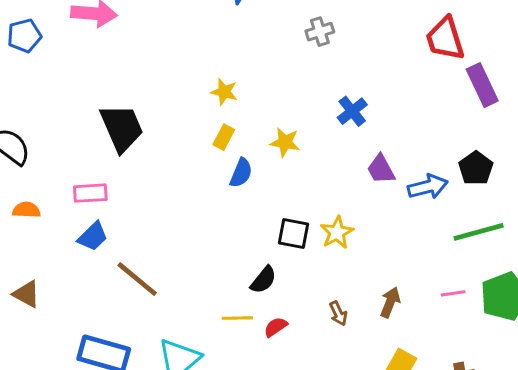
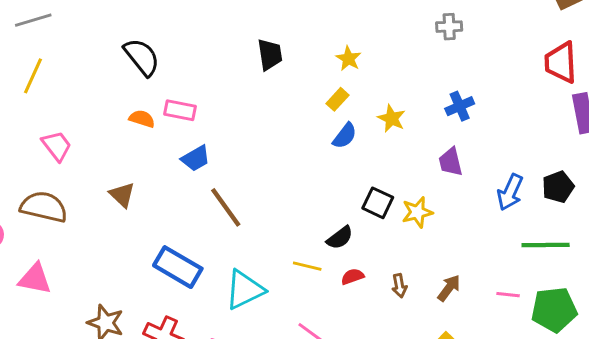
black trapezoid: (122, 128) -> (270, 54), moved, size x0.7
purple trapezoid: (381, 169) -> (451, 162), moved
blue arrow: (428, 187) -> (510, 192), turned 114
pink rectangle: (90, 193) -> (180, 110), moved
red semicircle: (276, 327) -> (352, 277), moved

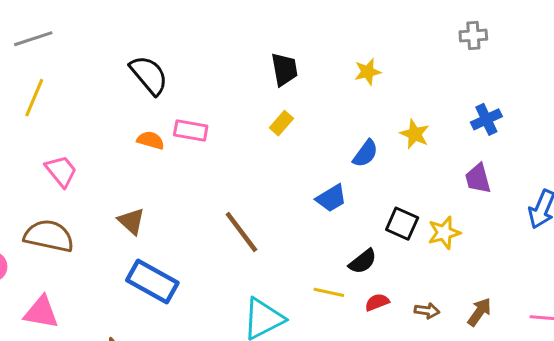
yellow star: (349, 59) -> (368, 72), turned 30
yellow rectangle: (337, 99) -> (281, 123), moved
blue trapezoid: (196, 158) -> (331, 198), moved
blue rectangle: (178, 267) -> (152, 281), moved
brown arrow: (399, 286) -> (427, 311), turned -70

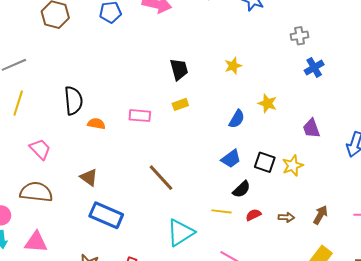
black semicircle: (149, 75) -> (73, 101), moved, turned 40
blue cross: (486, 119) -> (314, 67), moved
yellow rectangle: (281, 123) -> (180, 104), turned 35
pink rectangle: (191, 130) -> (140, 116), moved
blue trapezoid: (331, 198) -> (231, 159), moved

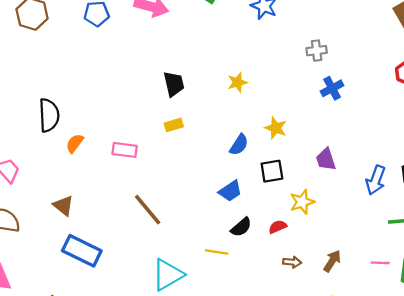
pink rectangle: (140, 116) -> (125, 150), moved
orange semicircle: (96, 124) -> (75, 143), turned -66
black square: (265, 162) -> (272, 171), moved, turned -30
red semicircle: (253, 215) -> (278, 227), moved

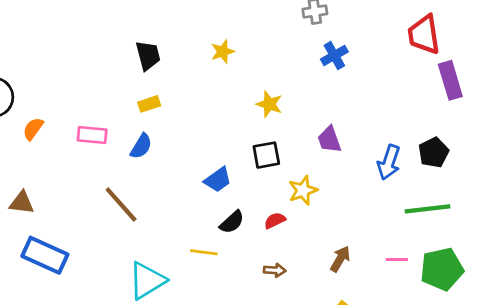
blue semicircle: (239, 145) -> (141, 146), moved
brown triangle: (63, 206) -> (22, 203), turned -30
brown arrow: (292, 262) -> (275, 270), moved

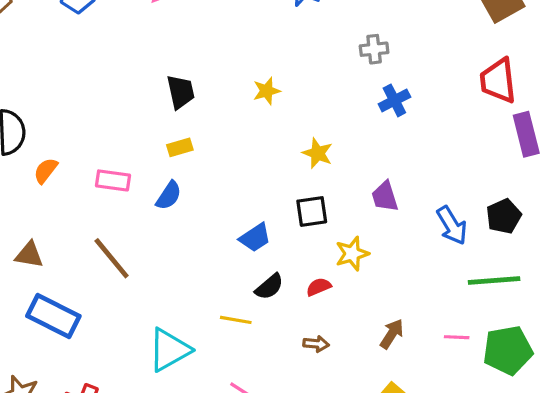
blue arrow: (389, 162) -> (452, 225), turned -52
brown line: (121, 204) -> (112, 258), moved

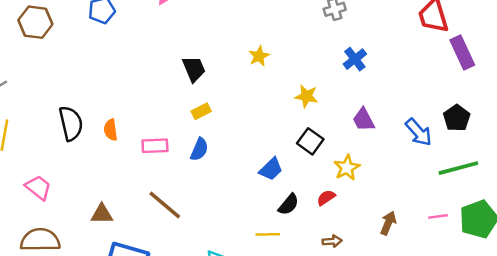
blue cross: (394, 100) -> (355, 59), moved
orange semicircle: (46, 171) -> (111, 130), moved, turned -35
black square: (312, 211) -> (310, 141), turned -35

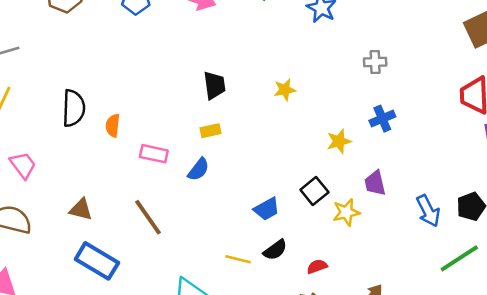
yellow star: (306, 96) -> (339, 141), moved, turned 30
yellow star: (347, 168) -> (346, 212), moved
green line: (458, 168) -> (459, 258), turned -33
red semicircle: (326, 198) -> (317, 266), moved
yellow line: (268, 234) -> (238, 259), moved

